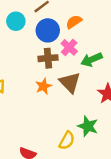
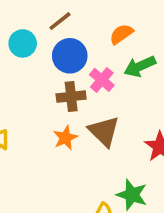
orange semicircle: (74, 22) -> (121, 34), moved
green arrow: (92, 60) -> (140, 66), moved

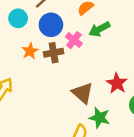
brown triangle: (104, 131) -> (83, 93), moved
orange star: (65, 138) -> (30, 51), moved

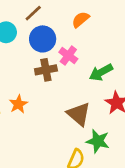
green arrow: (100, 29) -> (101, 72), moved
orange star: (30, 51) -> (18, 104), moved

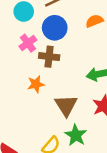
pink cross: (68, 56) -> (28, 43), moved
orange star: (18, 104) -> (36, 84), moved

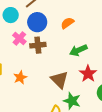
orange semicircle: (94, 21) -> (67, 23), moved
orange star: (36, 84) -> (20, 78), moved

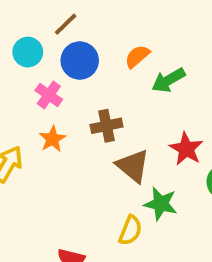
brown cross: (38, 45) -> (106, 126), moved
green arrow: (78, 50) -> (168, 80), moved
orange star: (20, 78) -> (52, 139), moved

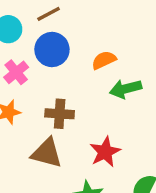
red star: (186, 149) -> (105, 152), moved
brown triangle: (133, 166) -> (47, 153), moved, turned -40

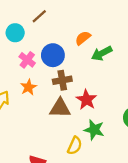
blue circle: (52, 50) -> (53, 55), moved
red star: (105, 152) -> (86, 100), moved

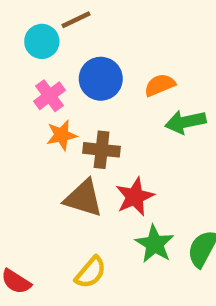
brown line: (39, 16) -> (76, 20), moved
blue circle: (53, 55) -> (101, 79), moved
orange star: (28, 87) -> (62, 135), moved
green star: (94, 130) -> (155, 244), moved

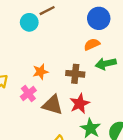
blue circle: (101, 79) -> (99, 18), moved
pink cross: (50, 96) -> (28, 93), moved
brown cross: (102, 150) -> (75, 74), moved

